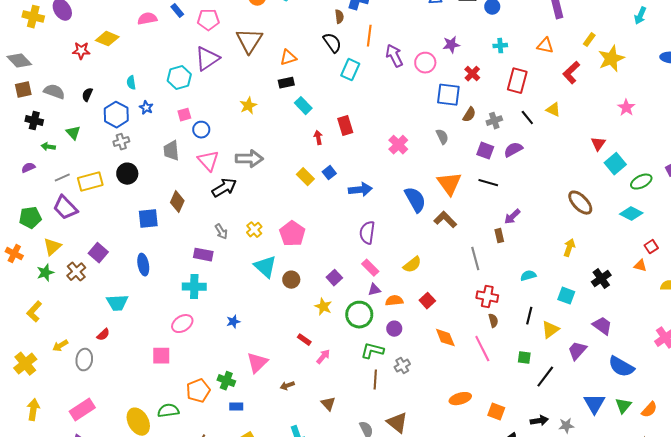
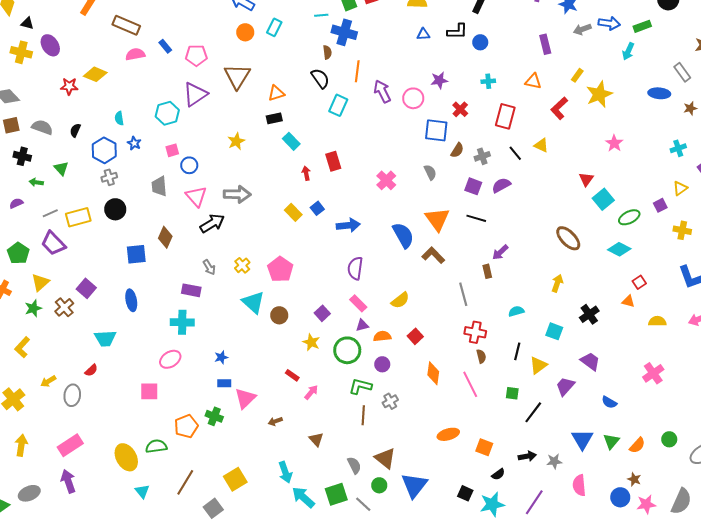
green pentagon: (30, 218) -> (18, 253), turned -30
orange diamond: (445, 338) -> (433, 373), turned 30
blue semicircle: (621, 367) -> (609, 402), size x0.6
blue rectangle: (236, 407) -> (224, 383), moved

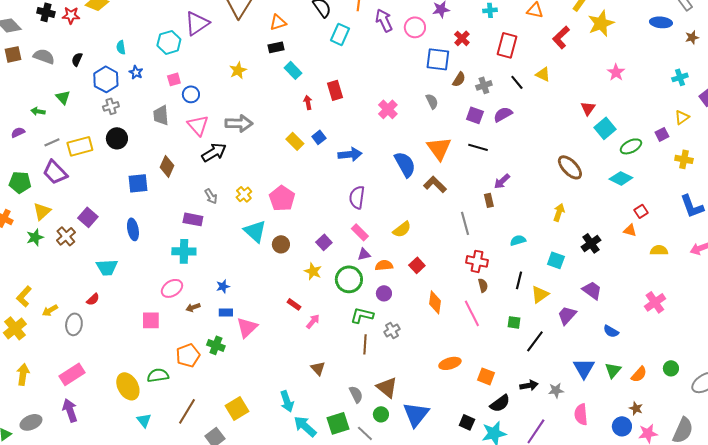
black cross: (22, 156) -> (46, 12), moved
green pentagon: (18, 253) -> (20, 182), turned -30
yellow L-shape: (22, 347) -> (24, 296), moved
brown arrow: (275, 421) -> (193, 307), moved
black semicircle: (498, 474) -> (500, 403), size x1.5

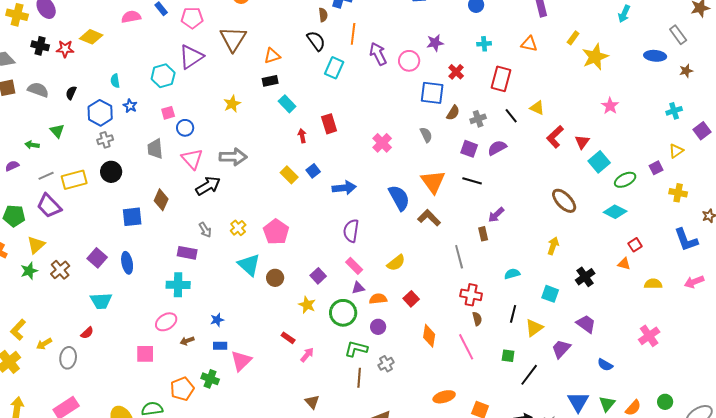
red L-shape: (561, 37) -> (555, 137), moved
purple square: (88, 217) -> (97, 258), moved

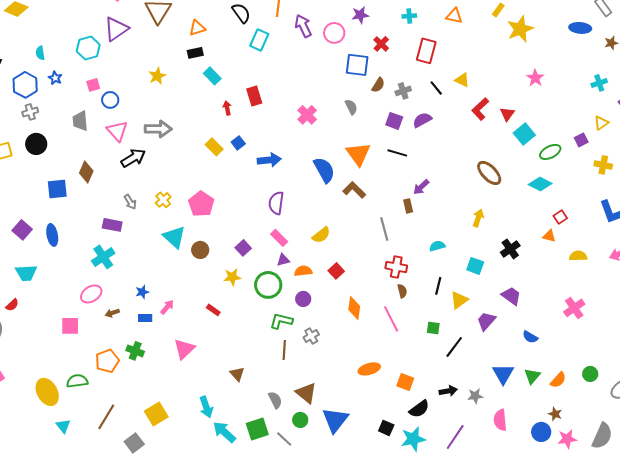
cyan cross: (178, 285) -> (103, 257), turned -35
yellow star: (307, 305) -> (232, 277), turned -30
pink arrow: (307, 355) -> (167, 307), moved
pink triangle: (241, 361) -> (184, 349), moved

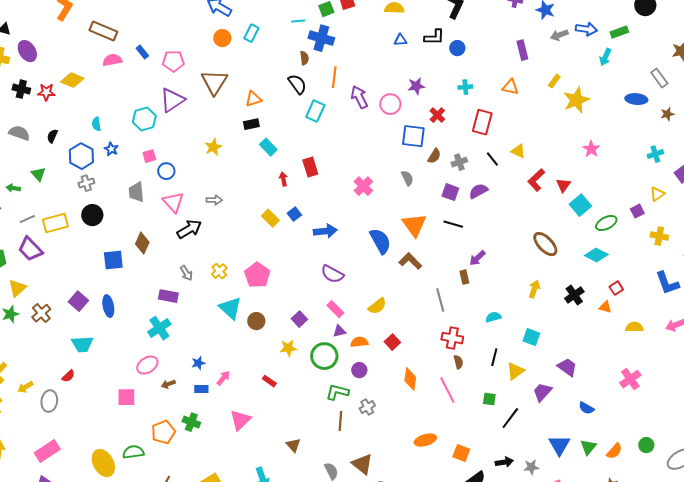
gray arrow: (158, 129) -> (214, 200), size x0.6
purple semicircle: (276, 203) -> (332, 274), turned -70
black cross: (510, 249) -> (574, 295), moved

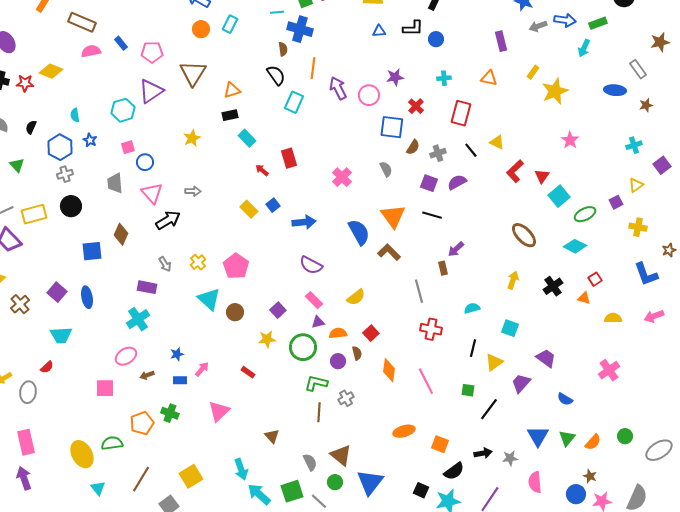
red arrow: (283, 179) -> (262, 170), turned -40
brown semicircle: (458, 362) -> (357, 353), moved
pink rectangle: (47, 451) -> (26, 442), turned -70

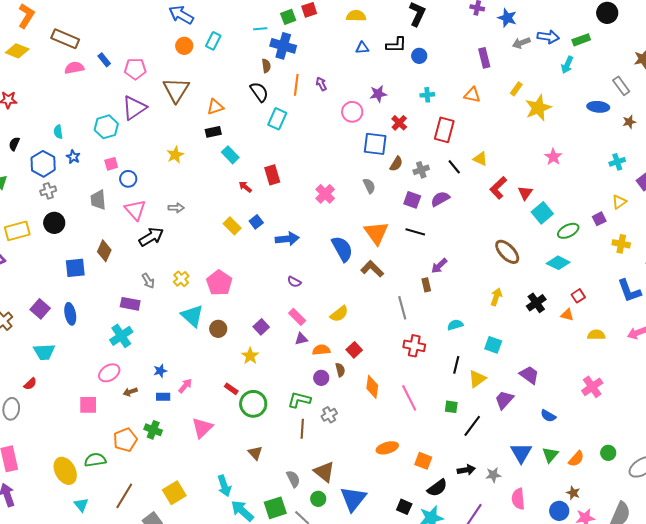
yellow diamond: (51, 71) -> (17, 51), moved
purple arrow: (338, 88) -> (321, 84), moved, size x0.6
purple semicircle: (311, 265) -> (294, 282), size x0.6
yellow star: (267, 339) -> (250, 356), turned -30
green circle: (303, 347) -> (253, 404), moved

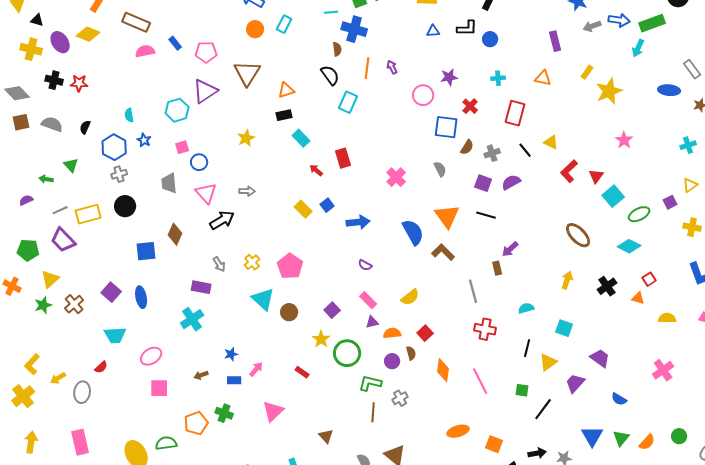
green rectangle: (581, 40) -> (652, 23), size x1.4
pink ellipse: (109, 373) -> (151, 356), moved
green circle: (253, 404) -> (347, 353), moved

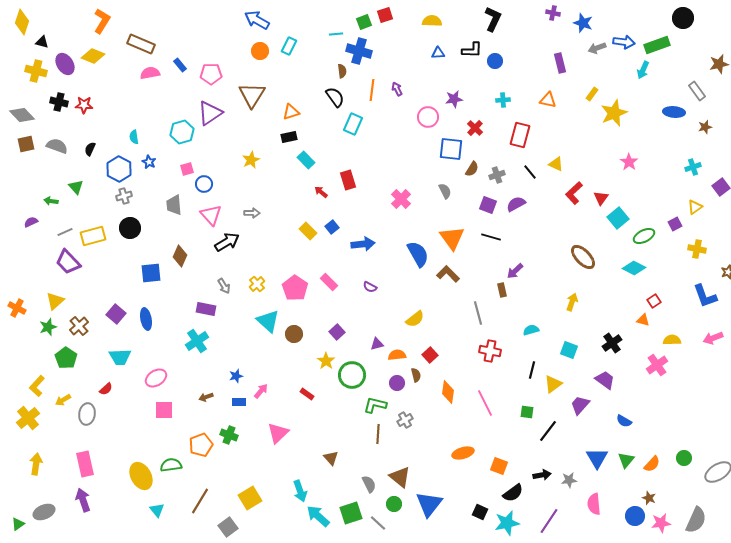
green pentagon: (28, 250) -> (66, 358), moved, turned 30
black cross: (607, 286) -> (612, 343), moved
pink rectangle: (368, 300) -> (329, 282), moved
pink cross: (663, 370) -> (657, 365), moved

